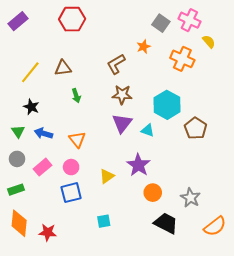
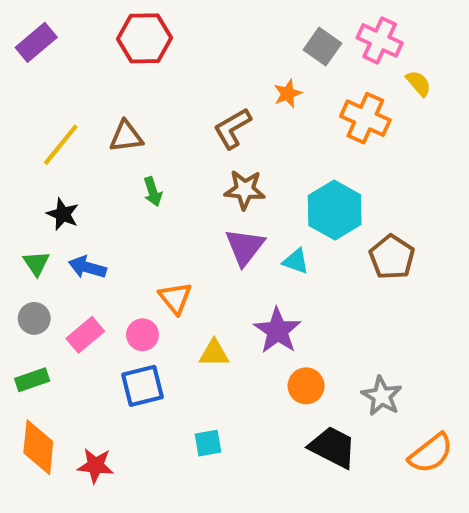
orange triangle: (77, 140) -> (175, 298), moved
yellow triangle: (107, 176) -> (214, 353), turned 35

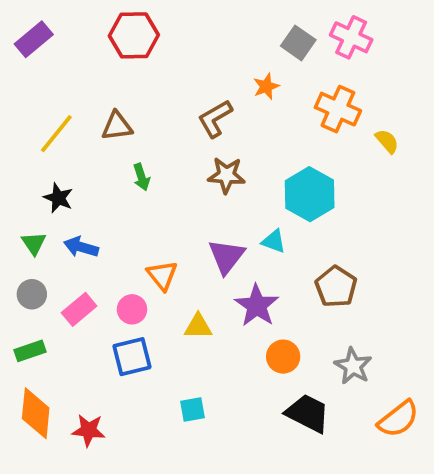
yellow semicircle: (418, 83) -> (387, 141), moved
purple triangle: (245, 247) -> (226, 256), moved
brown pentagon: (392, 257) -> (336, 287), moved

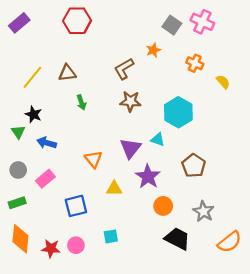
orange cross: (338, 109) -> (195, 63), size x0.7
green triangle: (34, 243) -> (18, 132), moved
pink circle: (132, 309) -> (76, 245), moved

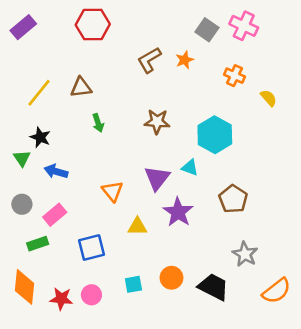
brown L-shape: (124, 69) -> (149, 60), moved
green rectangle: (17, 203) -> (38, 244), moved
orange circle: (163, 206) -> (171, 278), moved

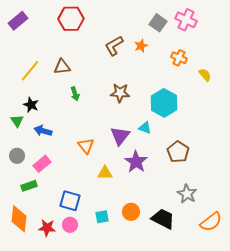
blue square: (91, 248) -> (70, 201), moved, turned 30

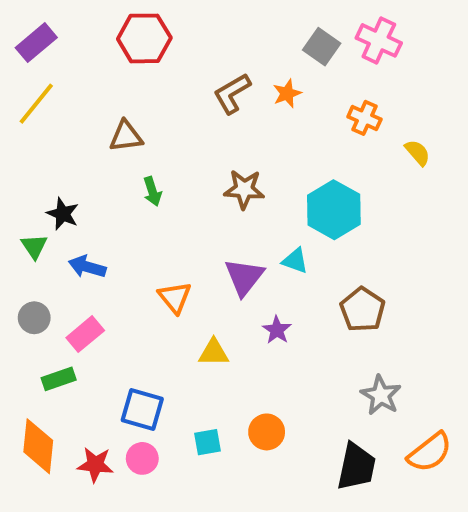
yellow line: (30, 71) -> (36, 104), moved
purple star: (136, 162) -> (277, 330), size x0.6
black trapezoid: (163, 219) -> (356, 467), moved, turned 75

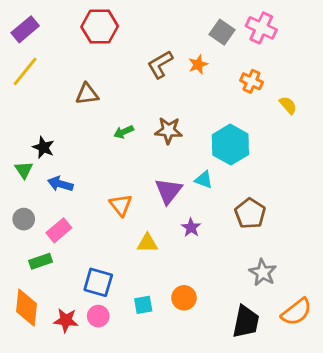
green arrow: (152, 191) -> (124, 132), moved, turned 84

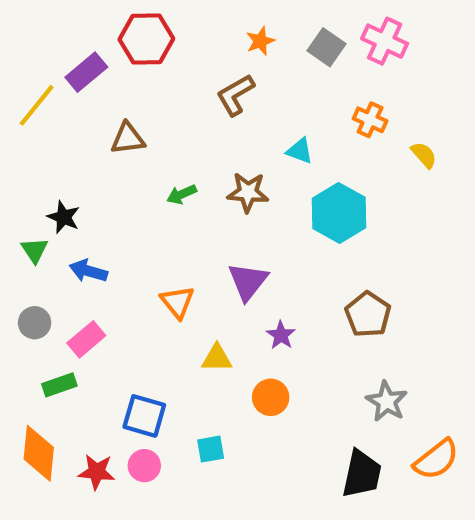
purple rectangle: (25, 29) -> (86, 72), moved
orange star: (198, 64) -> (260, 41), moved
cyan triangle: (204, 180) -> (300, 151), moved
orange circle: (184, 298) -> (271, 397), moved

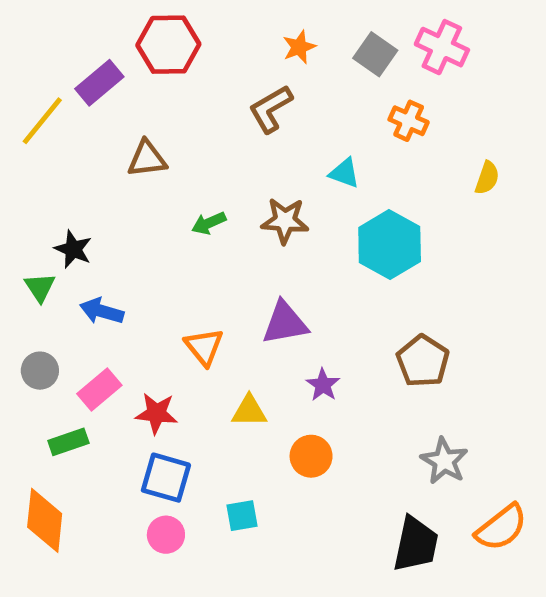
orange cross: (370, 120) -> (409, 121), moved
yellow semicircle: (424, 155) -> (487, 178), turned 60
purple triangle: (248, 281) -> (285, 323), turned 42
red star: (97, 472) -> (156, 413), moved

